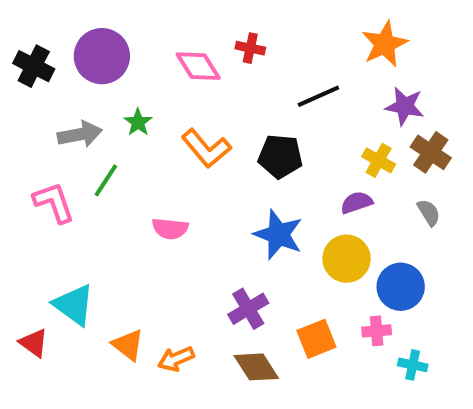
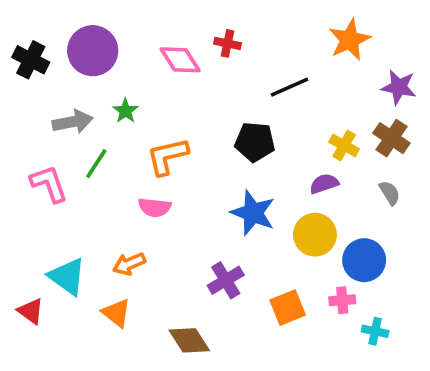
purple star: (405, 106) -> (399, 87), moved
orange L-shape: (206, 148) -> (167, 156), moved, turned 117
orange arrow: (176, 359) -> (129, 264), moved
brown diamond: (256, 367) -> (189, 340), moved

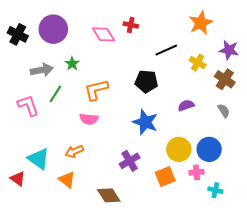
yellow cross: (344, 145) -> (198, 63), moved
yellow circle: (315, 235) -> (179, 149), moved

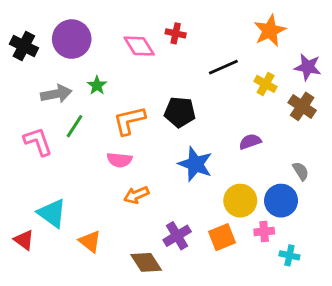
black pentagon: (146, 81) -> (180, 112), moved
gray semicircle: (224, 111) -> (301, 171), moved
orange arrow: (74, 151) -> (136, 195), moved
purple cross: (130, 161) -> (177, 236), moved

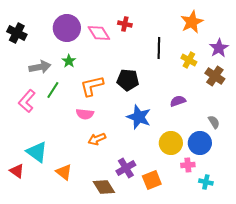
purple circle: (72, 39) -> (67, 28), moved
black line: (223, 67) -> (159, 48), turned -65
purple star: (308, 67) -> (219, 48), turned 30
pink L-shape: (38, 142) -> (27, 101), turned -120
orange square: (222, 237) -> (152, 180), moved

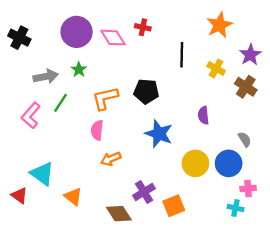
purple semicircle: (178, 101) -> (203, 115), turned -77
pink semicircle: (85, 114) -> (97, 130), turned 90
pink cross: (188, 165) -> (248, 189), moved

